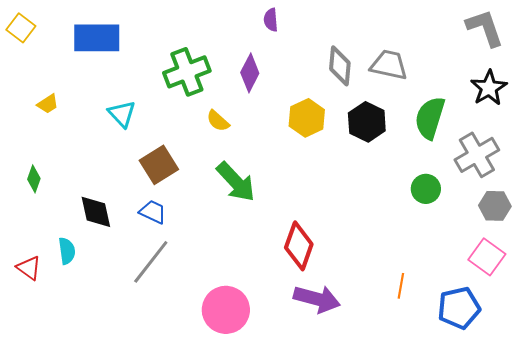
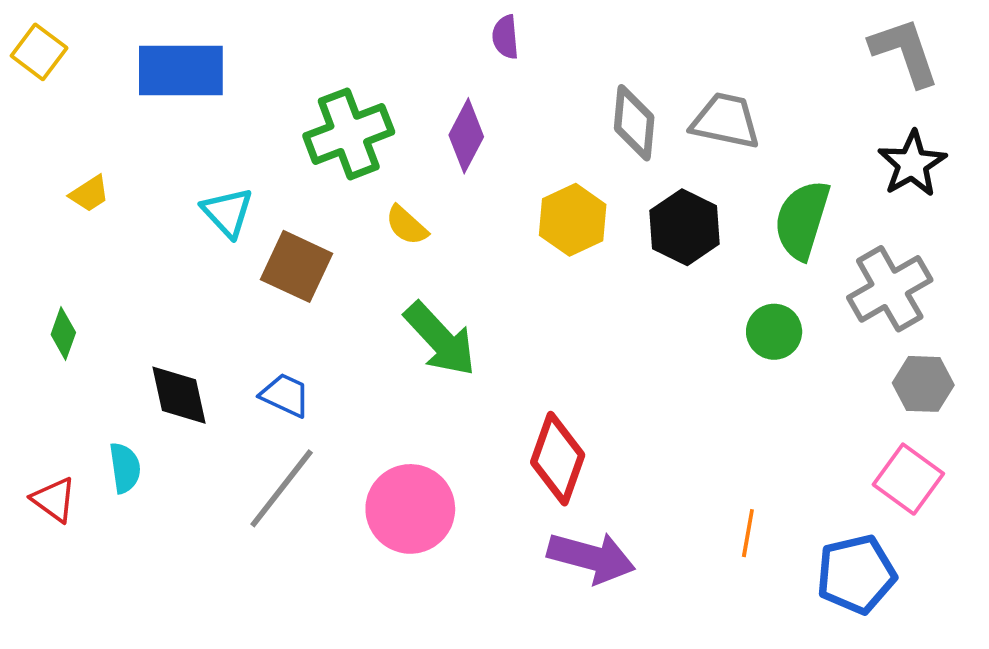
brown square: (159, 165) -> (296, 266), moved, turned -33
green circle: (426, 189) -> (774, 332), moved
pink circle: (226, 310) -> (410, 509), moved

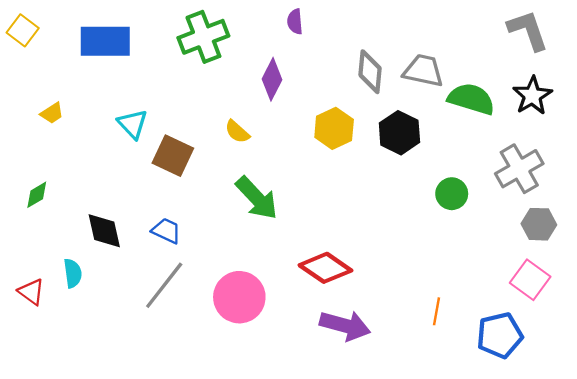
green cross: (349, 134) -> (203, 37), moved
green semicircle: (802, 220) -> (471, 99), moved, turned 90
green diamond: (63, 334) -> (37, 195), turned 40
red diamond: (558, 459) -> (325, 268), turned -75

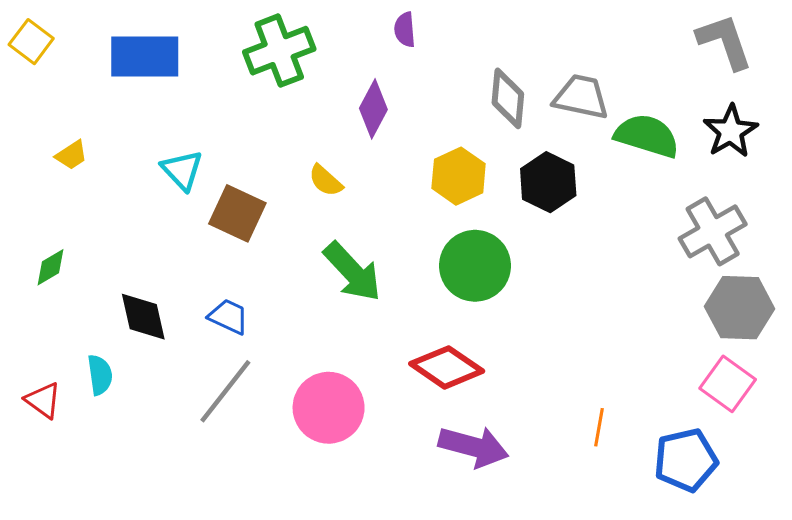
green circle: (452, 194) -> (475, 266), moved, size x1.6
gray hexagon: (539, 224) -> (740, 308), size x1.4

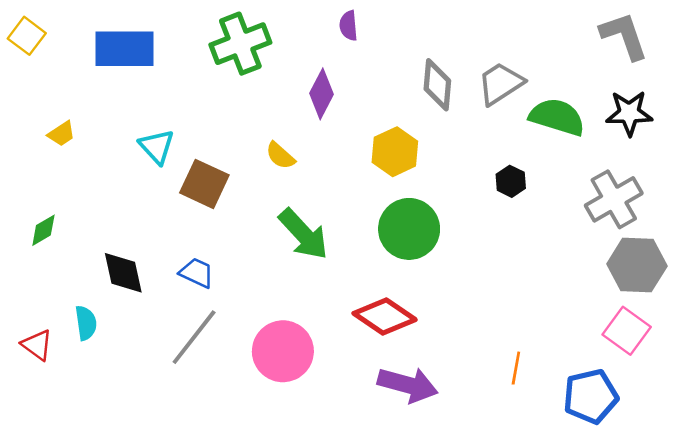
gray trapezoid: (581, 97) -> (500, 83), turned -45
black star: (731, 131) -> (629, 113), turned 30
black hexagon: (548, 182) -> (511, 181), moved, size x0.6

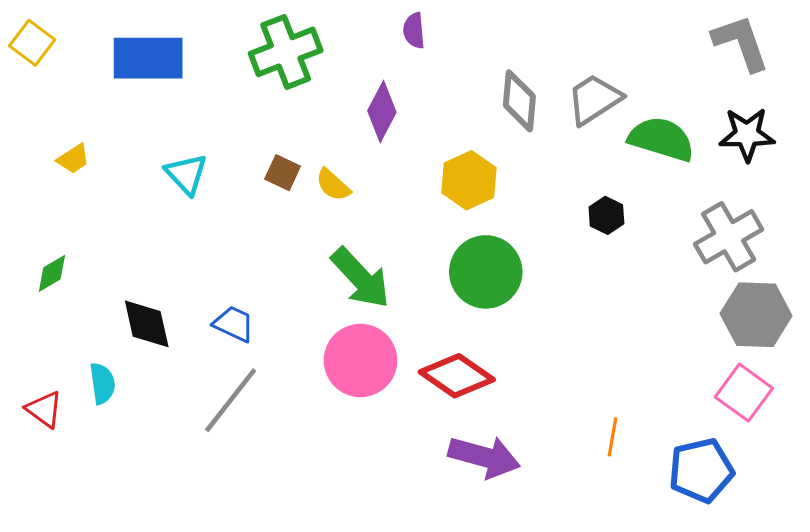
brown square: (204, 184) -> (283, 173), moved, size x0.6
pink circle: (283, 351) -> (360, 360), moved

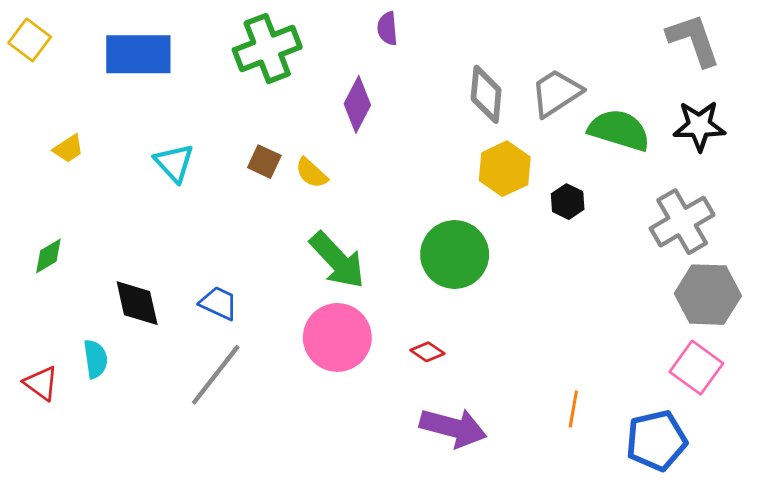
yellow hexagon: (469, 180) -> (505, 169), moved
red diamond: (457, 376) -> (427, 352), size x0.5

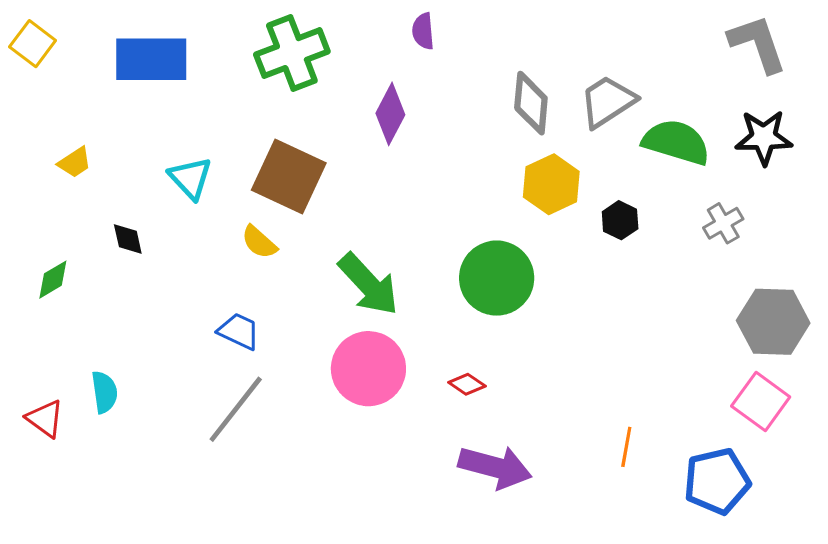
brown square: (264, 162) -> (289, 176), size x2.0
yellow semicircle: (312, 173) -> (259, 242), moved
gray cross: (682, 222) -> (723, 223), moved, size x0.6
black diamond: (137, 303) -> (128, 239), moved, size x0.6

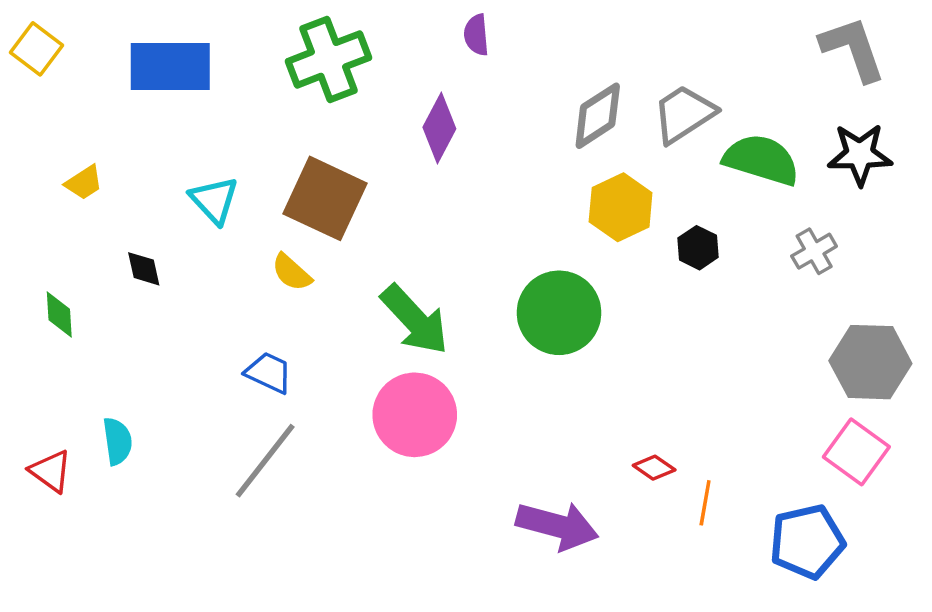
gray diamond: (531, 103) -> (598, 116), turned 52
green diamond: (53, 280) -> (59, 315), turned -63
red diamond: (467, 384) -> (654, 468), moved

